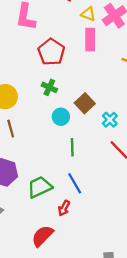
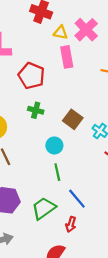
cyan circle: (61, 117) -> (54, 145), moved
green line: (72, 147) -> (57, 172), moved

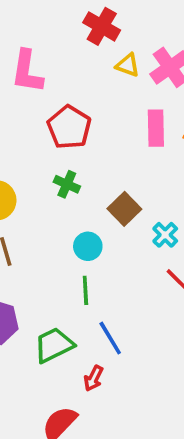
pink rectangle: (67, 57) -> (156, 128), moved

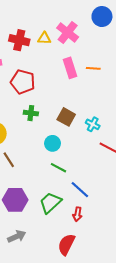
red cross: (102, 26) -> (19, 40), moved
green line: (85, 290) -> (58, 168), turned -42

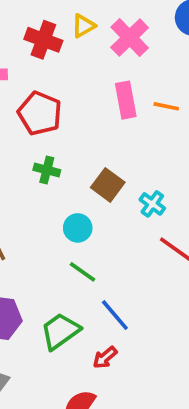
yellow triangle: (44, 38) -> (83, 26), moved, turned -40
red arrow: (77, 214) -> (105, 358), turned 32

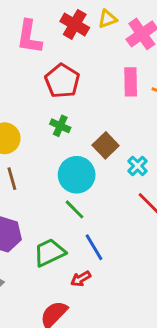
cyan circle: (78, 228) -> (77, 175), size x1.6

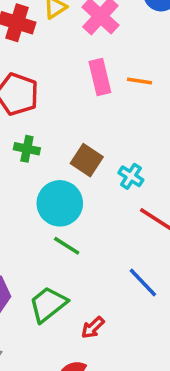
blue line: (94, 247) -> (143, 283), moved

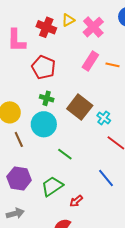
pink rectangle: (100, 77) -> (90, 61), turned 42
brown square: (87, 160) -> (80, 107), size x1.4
cyan circle: (60, 203) -> (44, 124), moved

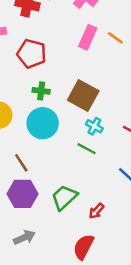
orange line: (112, 65) -> (115, 38), turned 32
cyan cross: (104, 118) -> (94, 126), moved
brown line: (19, 139) -> (21, 163), moved
green line: (65, 154) -> (87, 149), moved

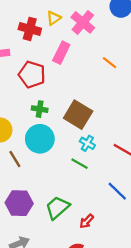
pink rectangle: (88, 37) -> (61, 53), moved
brown line: (21, 163) -> (15, 159), moved

